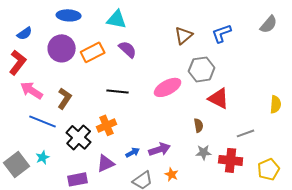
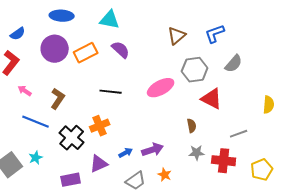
gray semicircle: (269, 24) -> (234, 64), moved
pink arrow: (32, 90) -> (25, 91), size x0.6

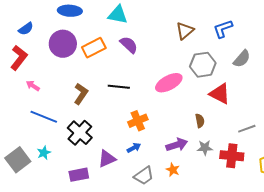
brown L-shape: (58, 99) -> (81, 94), moved
orange cross: (100, 126) -> (138, 121), moved
purple arrow: (153, 150) -> (177, 145), moved

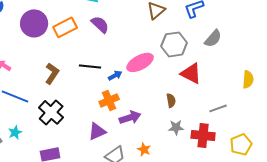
purple arrow: (177, 145) -> (130, 117), moved
blue arrow: (134, 148) -> (115, 75), moved
purple triangle: (107, 159) -> (97, 131), moved

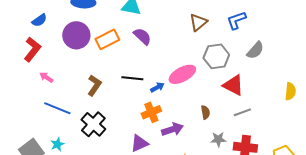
brown semicircle: (171, 100) -> (205, 112), moved
gray line: (218, 108) -> (242, 112), moved

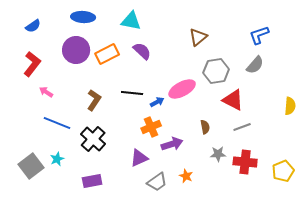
blue semicircle: (39, 20) -> (33, 26), moved
blue L-shape: (236, 20) -> (259, 35), moved

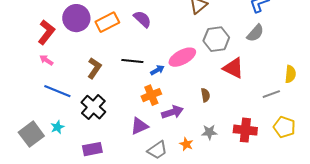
red L-shape: (32, 64) -> (46, 32), moved
gray line: (242, 127) -> (271, 94), moved
gray star: (218, 154) -> (209, 132), moved
yellow pentagon: (283, 171) -> (284, 127), moved, turned -30

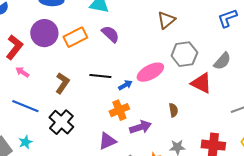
gray semicircle: (255, 33) -> (222, 61), moved
pink arrow: (46, 60) -> (22, 72), moved

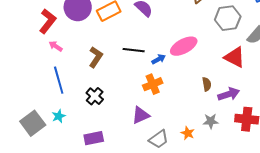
gray hexagon: (184, 54) -> (228, 18), moved
blue line: (25, 106) -> (59, 80), turned 52
black cross: (61, 122) -> (95, 96), size x0.7
purple arrow: (140, 127) -> (229, 94), moved

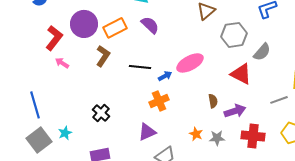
brown L-shape: (96, 57) -> (103, 56), moved
blue line: (59, 80) -> (35, 105), moved
orange star: (188, 133) -> (196, 134), moved

